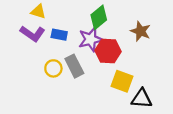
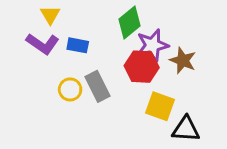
yellow triangle: (38, 11) -> (50, 15), turned 42
brown star: (141, 31) -> (183, 61), moved
purple star: (91, 39) -> (152, 45), moved

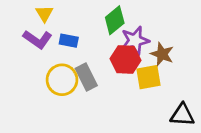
yellow circle: (70, 89) -> (62, 80), size x1.5
yellow square: (160, 106) -> (148, 77), moved, turned -30
black triangle: (186, 129) -> (182, 115), moved

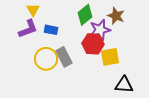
purple L-shape: (38, 39) -> (28, 29), turned -55
brown star: (162, 54) -> (116, 16), moved
black triangle: (182, 115) -> (124, 85), moved

